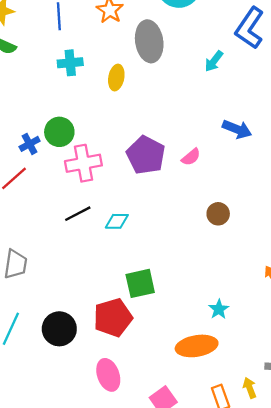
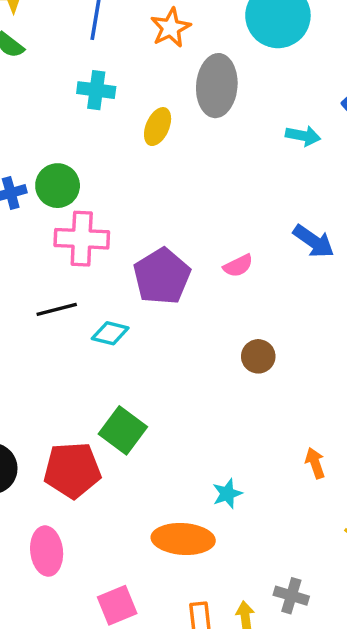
cyan arrow: (214, 61) -> (303, 136), turned -130
purple pentagon: (146, 155) -> (162, 276), moved
green square: (140, 283) -> (123, 430), turned 36

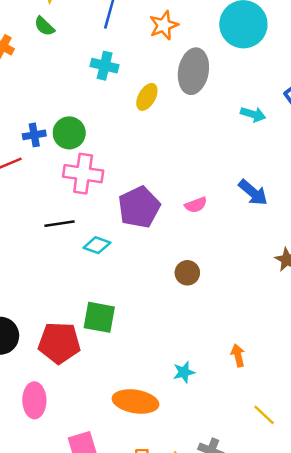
brown circle: (258, 356) -> (187, 273), moved
green square: (123, 430) -> (99, 317), turned -32
cyan star: (227, 494) -> (184, 372), moved

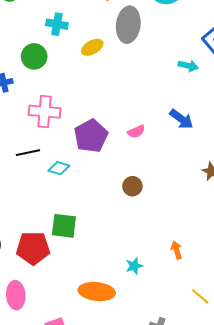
yellow ellipse: (147, 97) -> (92, 47), turned 35
cyan arrow: (253, 114) -> (188, 66), moved
green circle: (69, 133) -> (34, 56), moved

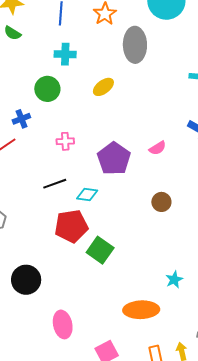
yellow ellipse: (92, 47) -> (103, 87), moved
pink cross: (45, 112) -> (65, 141), size x0.6
green square: (64, 226) -> (100, 250), turned 36
red pentagon: (33, 248) -> (71, 226), moved

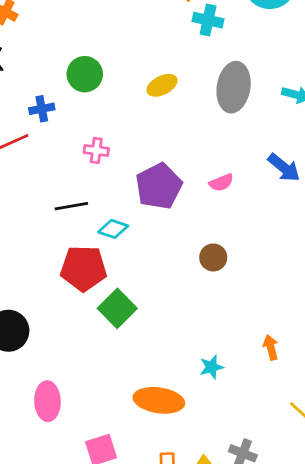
gray ellipse: (135, 45) -> (234, 87), moved
cyan cross: (65, 54) -> (208, 20), moved

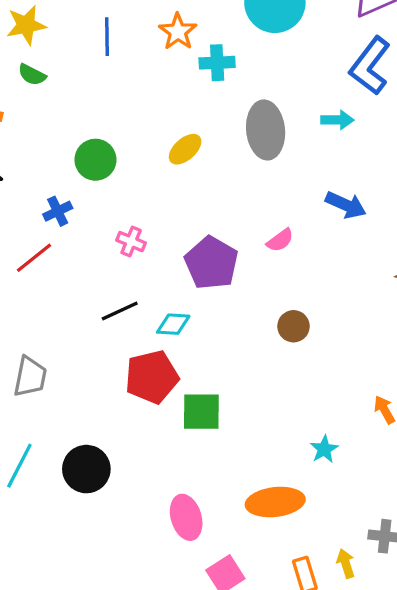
pink cross: (96, 150) -> (131, 242), turned 30
green square: (117, 308) -> (201, 412), turned -30
pink ellipse: (47, 401) -> (186, 517), moved

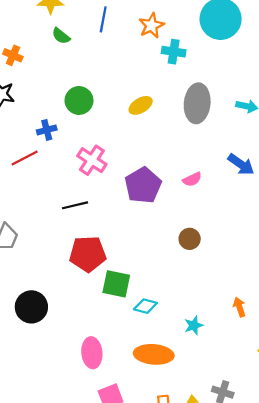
green semicircle: (32, 75) -> (61, 36), moved
pink cross: (131, 242) -> (92, 160), size x1.5
cyan diamond: (173, 324) -> (145, 306), moved

